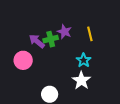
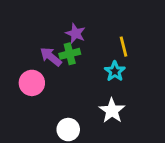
purple star: (64, 32) -> (76, 33), moved
cyan star: (84, 60) -> (115, 71), moved

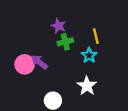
green cross: (70, 54) -> (65, 42), moved
purple arrow: (51, 57) -> (39, 62), moved

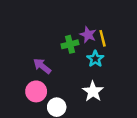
purple star: (59, 26) -> (88, 35), moved
pink circle: (25, 64) -> (36, 91), moved

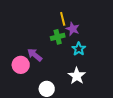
yellow line: (103, 38) -> (63, 19), moved
pink circle: (36, 91) -> (21, 65), moved

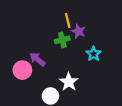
cyan star: (79, 49) -> (94, 54), moved
white star: (77, 76) -> (69, 82), moved

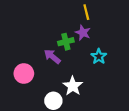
yellow line: (68, 20) -> (86, 12), moved
purple arrow: (37, 59) -> (52, 56), moved

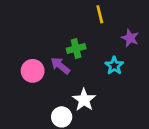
purple star: (83, 33) -> (130, 38), moved
pink circle: (24, 73) -> (33, 71), moved

